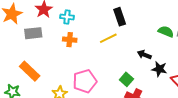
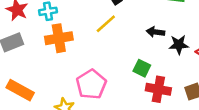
orange cross: (70, 40) -> (59, 38), size x1.5

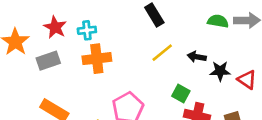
yellow line: (106, 24) -> (162, 53), moved

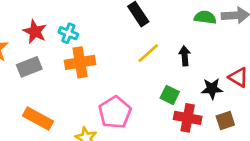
cyan cross: (87, 30) -> (68, 33), turned 30
black arrow: (197, 57) -> (185, 56), turned 78
black star: (220, 71) -> (212, 89), moved

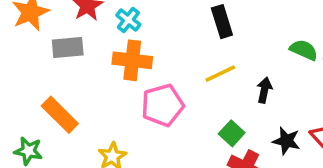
pink pentagon: (115, 112) -> (163, 105), moved

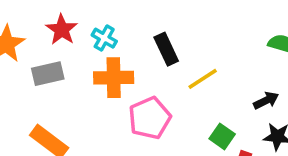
black rectangle: (222, 22) -> (166, 49), moved
black arrow: (264, 90) -> (266, 101), moved, turned 60

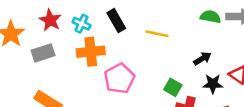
black rectangle: (166, 49) -> (116, 21), moved
yellow line: (203, 79) -> (157, 34), moved, turned 50

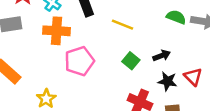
green square: (173, 87) -> (131, 61), moved

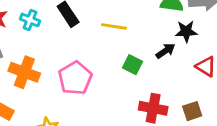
orange cross: (57, 31) -> (24, 72), moved, turned 30
black star: (167, 81) -> (186, 31), moved

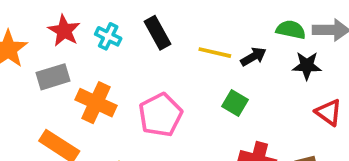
black arrow: (165, 51) -> (253, 57), moved

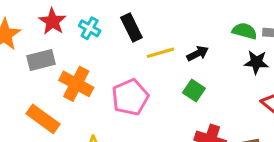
yellow line: (215, 53) -> (160, 53), moved, turned -32
black arrow: (253, 57) -> (198, 53), moved

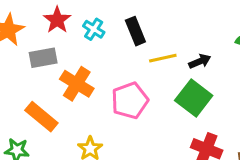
green square: (194, 91) -> (194, 98), size x1.6

